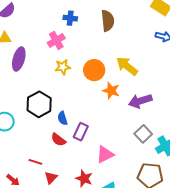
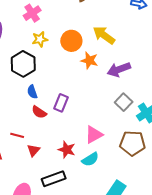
black hexagon: (39, 104) -> (23, 64), moved
blue semicircle: (62, 118) -> (32, 92), moved
pink triangle: (105, 154) -> (94, 135), moved

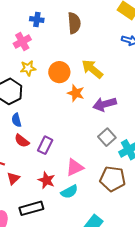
purple rectangle: (61, 103) -> (45, 145), moved

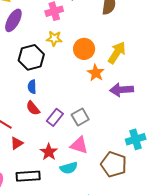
yellow arrow: (92, 69) -> (117, 53), turned 70
gray square: (107, 137) -> (80, 117), moved
pink triangle: (75, 167) -> (79, 145), turned 30

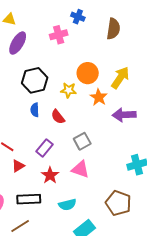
yellow star: (54, 38) -> (68, 90), moved
red semicircle: (33, 108) -> (58, 117), moved
purple rectangle: (55, 117) -> (45, 148), moved
brown pentagon: (114, 164) -> (118, 203), moved
cyan semicircle: (69, 168) -> (67, 205), moved

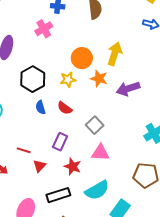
cyan semicircle: (67, 205) -> (97, 190), size x1.4

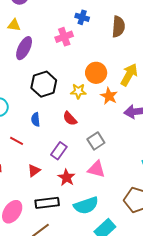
blue semicircle: (41, 107) -> (36, 119), moved
red line: (24, 150) -> (17, 141), moved

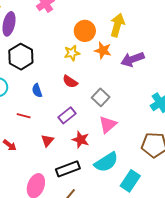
black hexagon: (44, 84) -> (21, 57), moved
purple rectangle: (59, 151) -> (67, 115), turned 30
pink triangle: (96, 169) -> (108, 125), turned -42

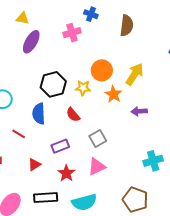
black hexagon: (21, 57) -> (53, 84), moved
purple arrow: (132, 59) -> (139, 111), size x0.7
blue semicircle: (37, 91) -> (39, 114), size x1.5

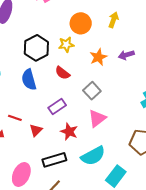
yellow arrow: (135, 74) -> (113, 20), size x0.7
orange star: (113, 94) -> (98, 57), moved, turned 30
red line: (19, 134) -> (15, 118), moved

